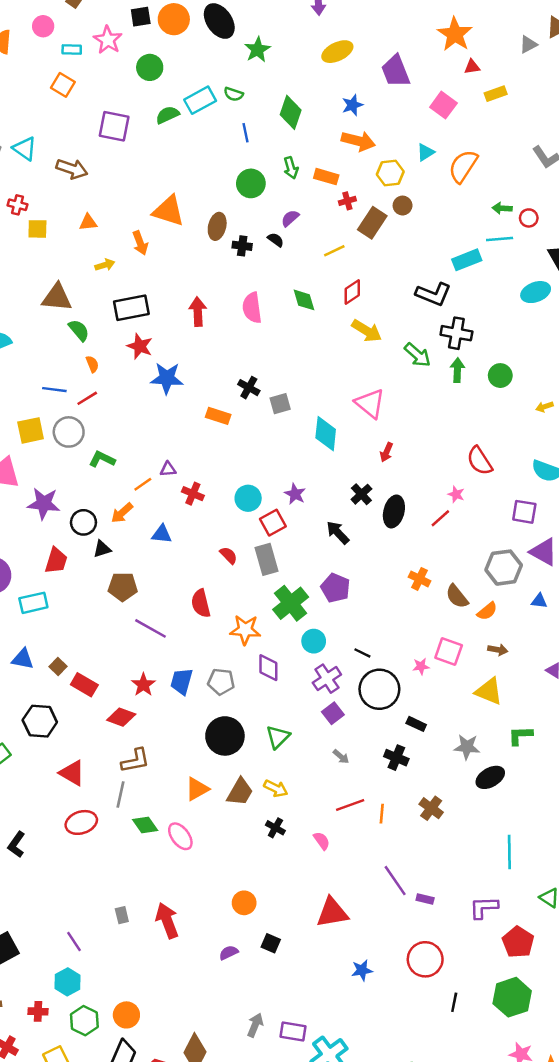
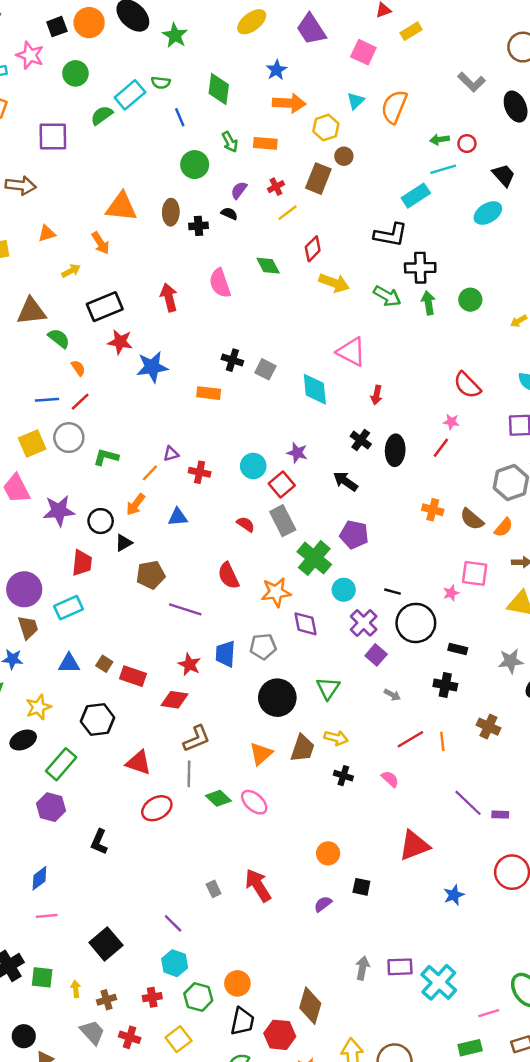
red cross: (347, 201) -> (276, 187), moved
gray square: (280, 404) -> (265, 369), turned -36

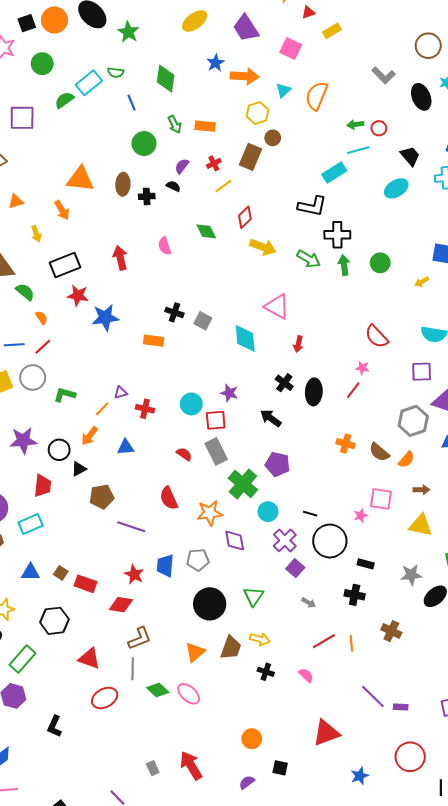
orange arrow: (289, 103) -> (245, 76), moved
yellow arrow: (71, 271) -> (36, 234), turned 98
pink semicircle: (220, 283) -> (165, 246), size x0.7
red square: (282, 484) -> (216, 420), turned 35

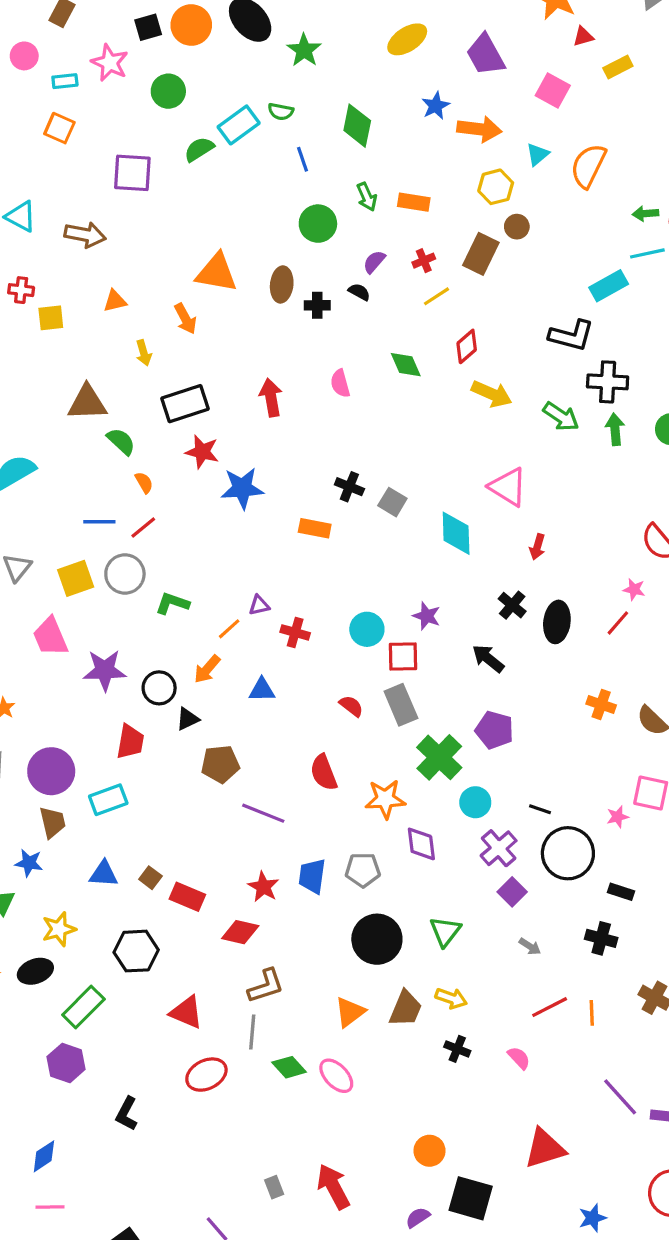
black square: (280, 768) -> (471, 1198), size x1.8

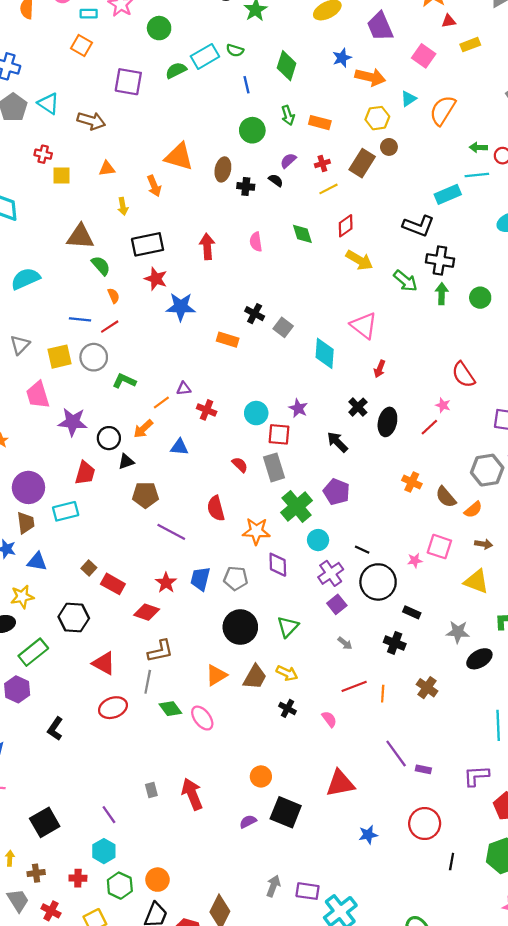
blue triangle: (104, 874) -> (37, 562), moved

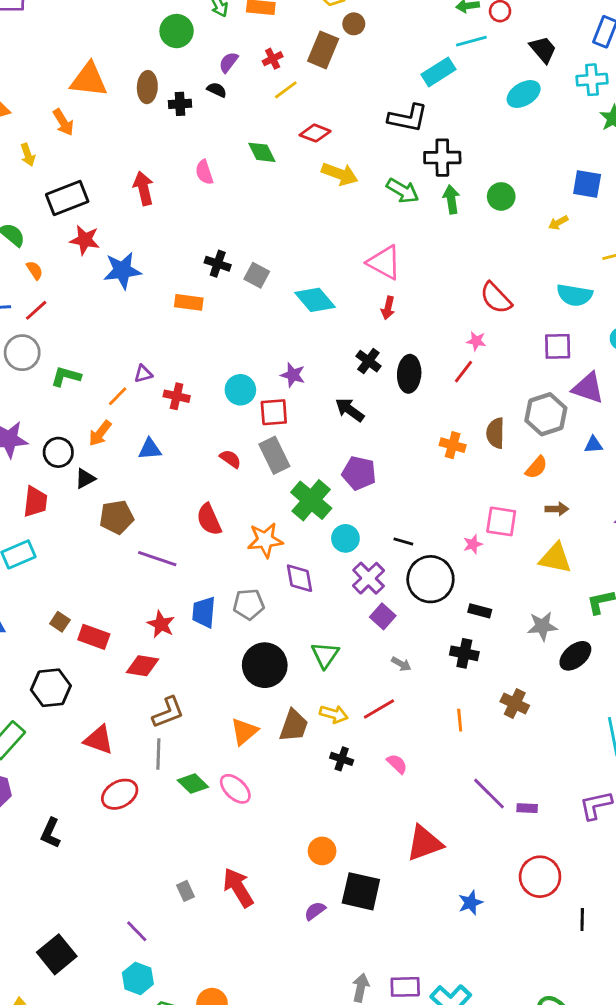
red diamond: (346, 226) -> (315, 133), turned 65
pink triangle: (364, 325) -> (384, 262), moved
cyan diamond: (325, 353) -> (315, 300), turned -36
brown semicircle: (446, 497) -> (495, 433), moved, turned 50
red line: (354, 686) -> (379, 709), moved

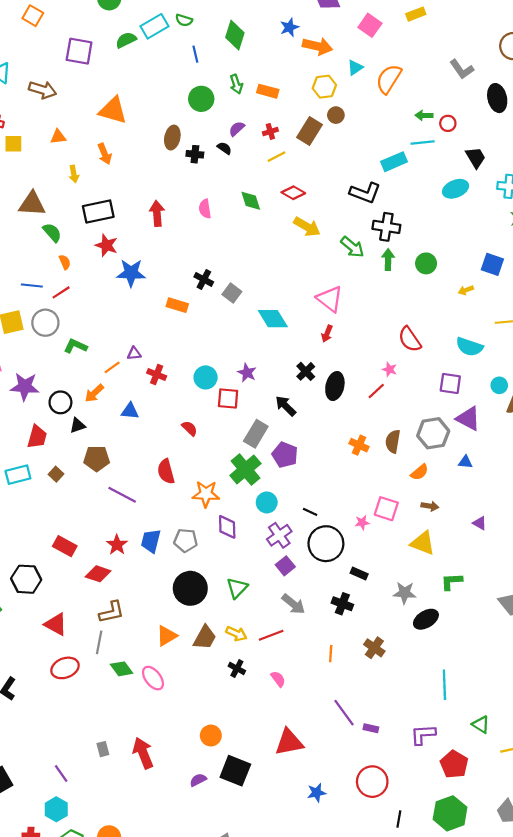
orange triangle: (89, 80) -> (113, 110), moved
gray rectangle: (274, 455) -> (256, 434), moved, turned 48
brown square: (60, 622) -> (56, 474), moved
gray arrow: (401, 664) -> (293, 604), size x1.6

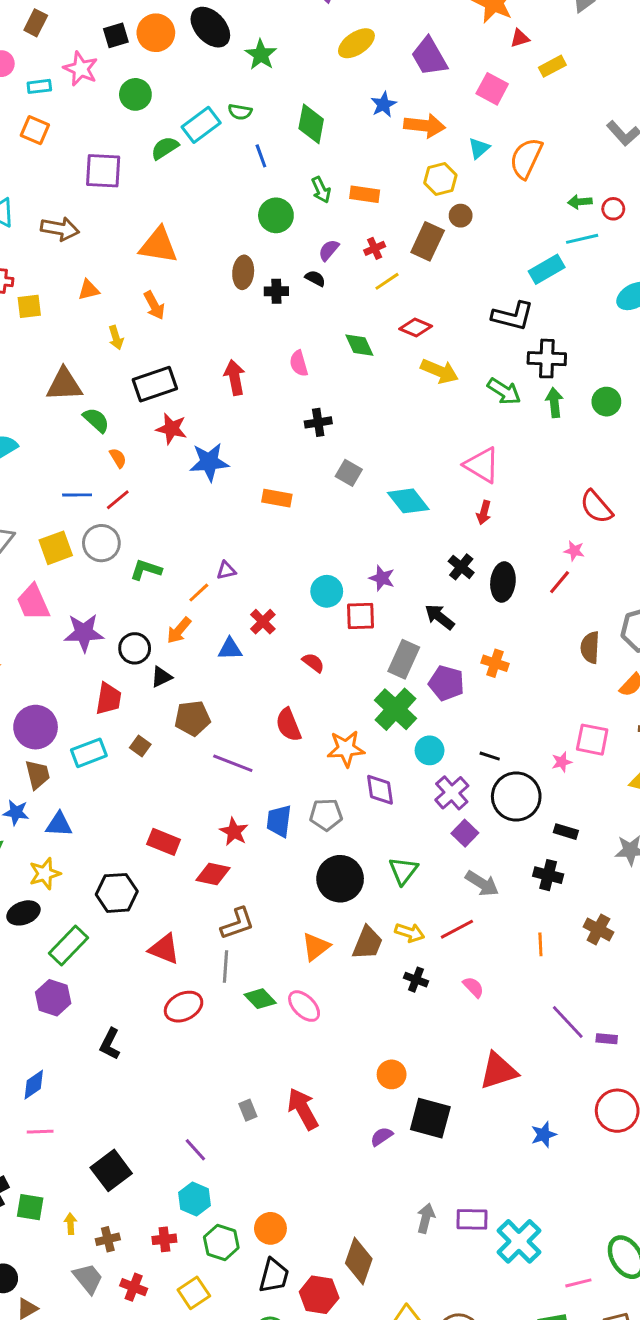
black cross: (204, 279) -> (318, 422), moved, turned -30
red cross: (157, 375) -> (263, 622), moved, turned 30
orange cross: (359, 445) -> (495, 663), moved

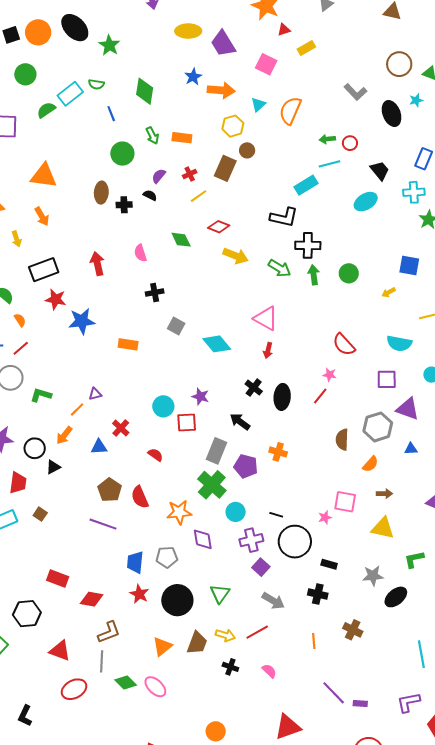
yellow ellipse: (356, 43) -> (188, 31), moved, turned 35
brown pentagon: (192, 718) -> (110, 490), moved, turned -30
purple cross: (452, 793) -> (251, 540), turned 30
red star: (234, 832) -> (139, 594), moved

